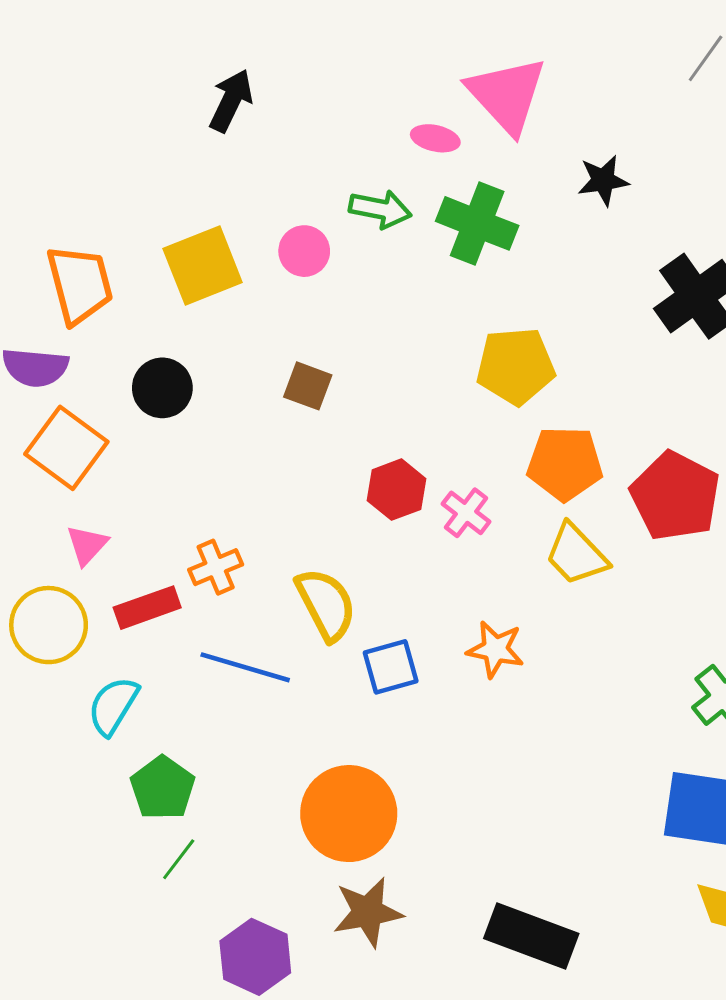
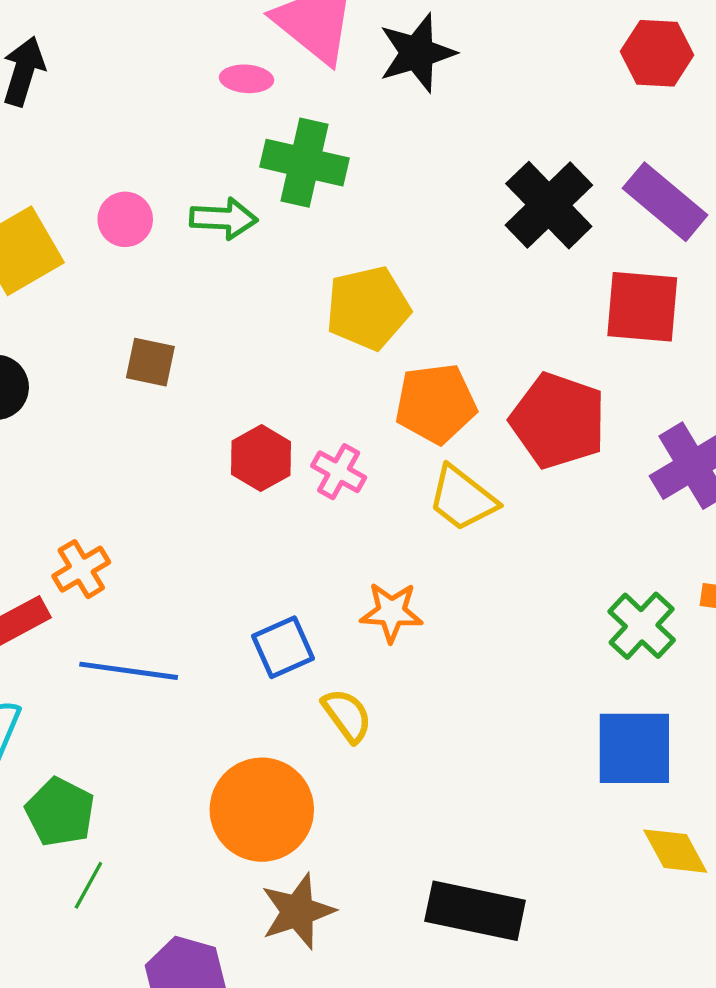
black star: (603, 180) -> (417, 53), moved, size x1.4
green arrow: (380, 209) -> (224, 218), moved
yellow semicircle: (326, 604) -> (347, 715), moved, size x0.7

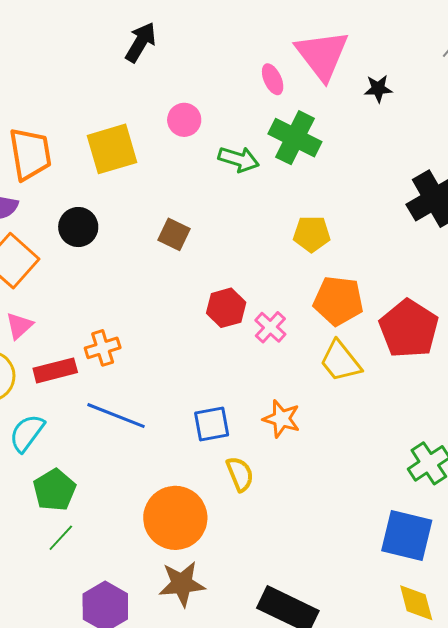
black star: (417, 53) -> (378, 89), size x0.6
pink ellipse: (247, 79) -> (273, 79), turned 48
pink circle: (125, 219) -> (184, 120), moved
yellow pentagon: (368, 308) -> (312, 234), size x0.7

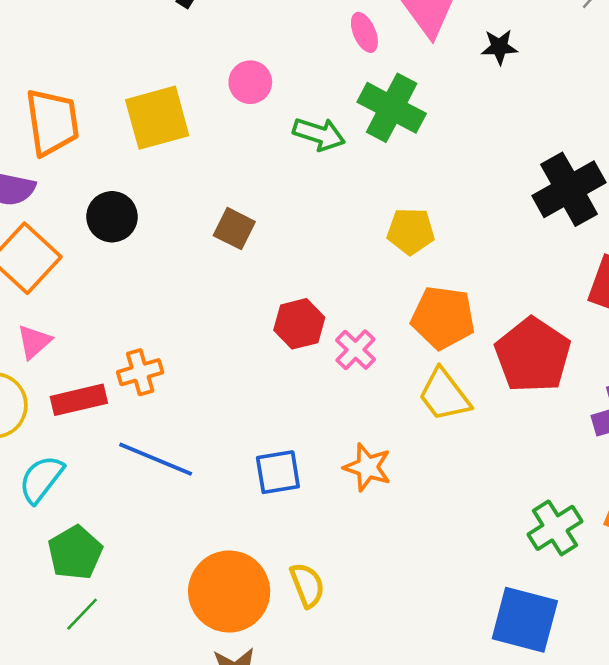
yellow semicircle: (240, 474) -> (307, 585), moved

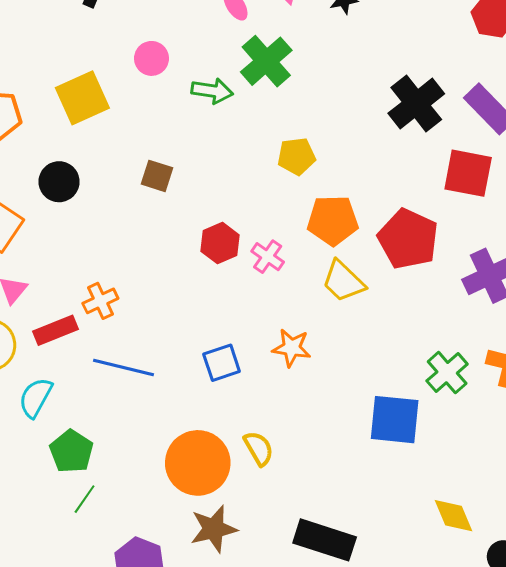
green cross: (392, 108) -> (266, 61), turned 30
blue square: (525, 620) -> (395, 420), moved

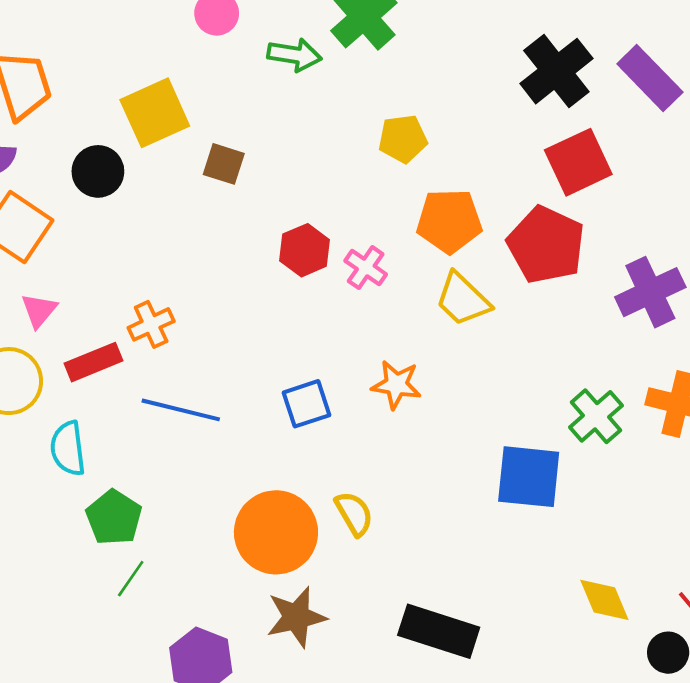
yellow square: (82, 98) -> (155, 113), moved
red square: (468, 173) -> (578, 162), moved, turned -36
cyan semicircle: (36, 398) -> (68, 448), turned -36

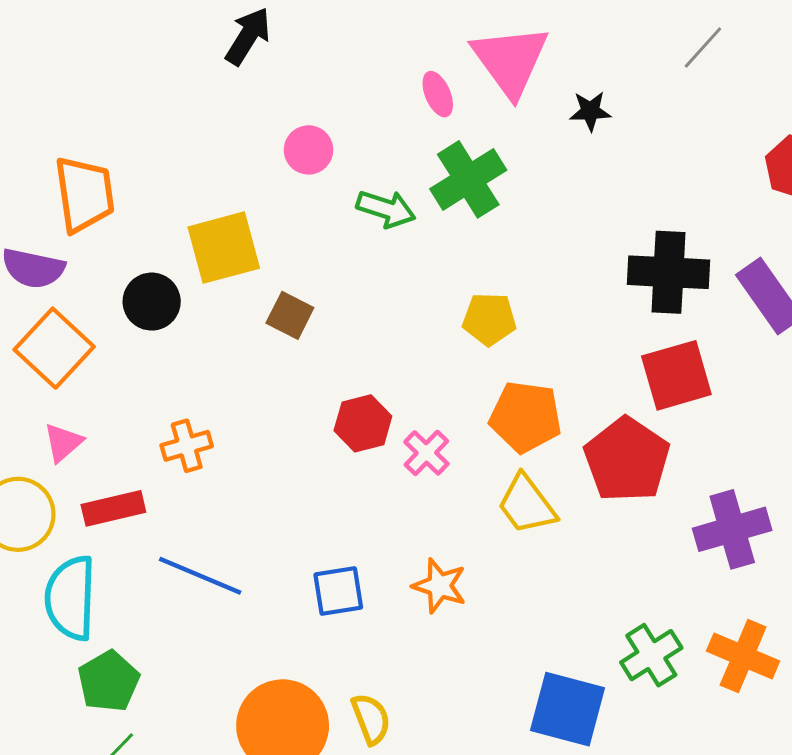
black cross: (556, 71) -> (668, 272), turned 32
orange cross: (151, 324) -> (187, 446), moved
cyan semicircle: (68, 448) -> (71, 598), size x1.4

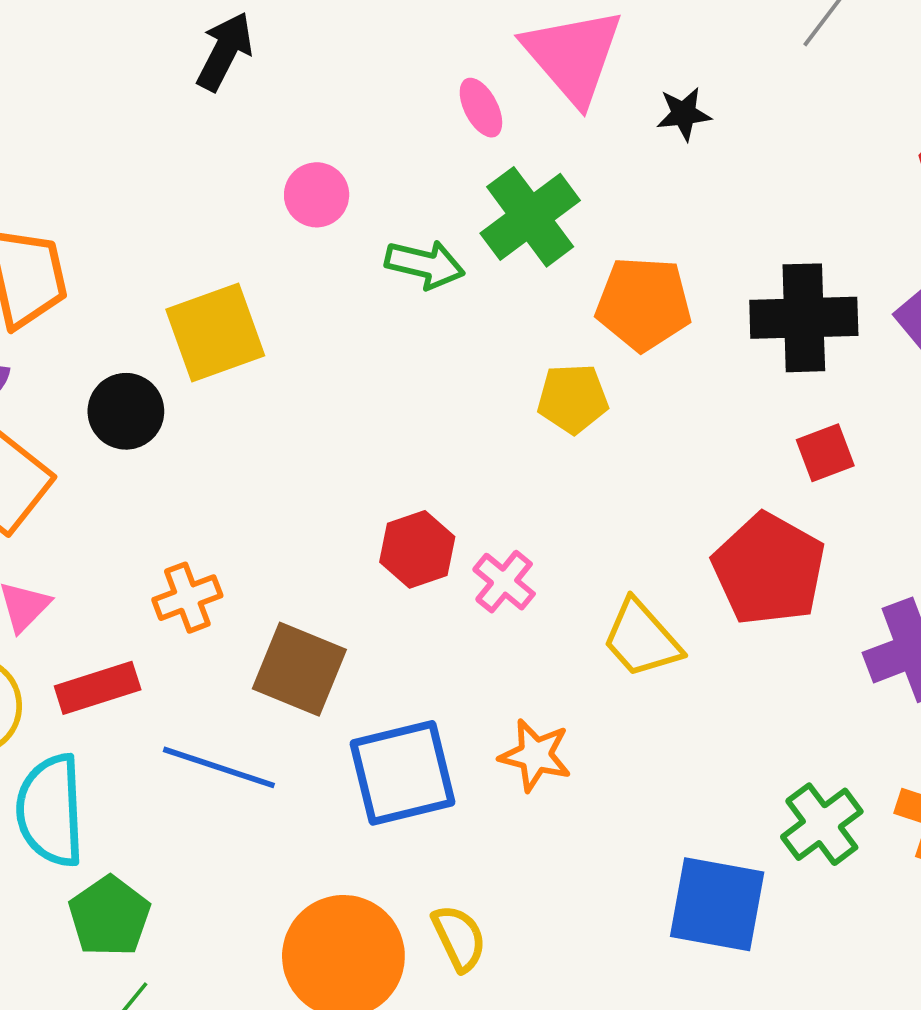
brown square: (290, 315) -> (299, 669), moved, size x1.5
red square: (676, 375) -> (825, 453), size x0.6
orange pentagon: (526, 417) -> (644, 304), moved
blue square: (338, 591) -> (403, 773), size x1.5

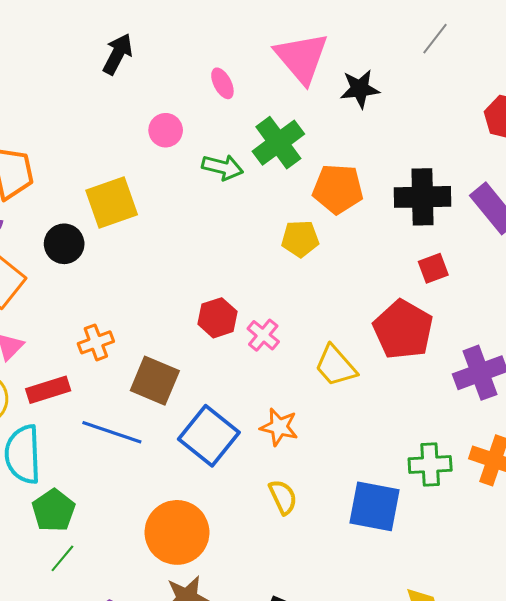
pink ellipse: (481, 108) -> (222, 83), moved
black star: (684, 114) -> (360, 89), size x1.4
blue square: (403, 773) -> (209, 436), turned -38
green cross: (822, 824) -> (430, 464), turned 33
yellow semicircle: (459, 938) -> (283, 497), moved

